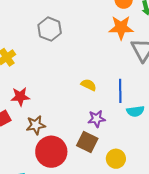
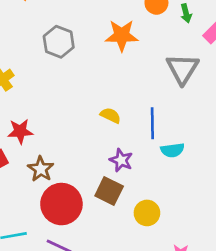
orange star: (121, 28) -> (122, 35), moved
purple star: (97, 119) -> (121, 160), turned 30
brown star: (36, 125) -> (41, 169), turned -30

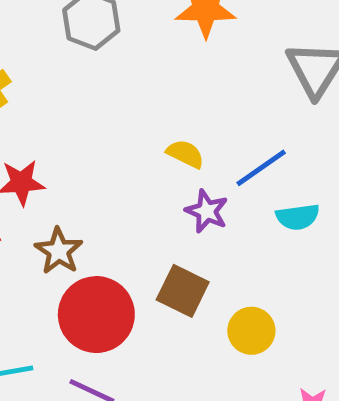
blue line: (152, 123) -> (261, 168), turned 56
purple star: (121, 160) -> (207, 211), moved

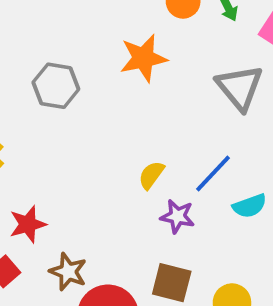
yellow semicircle: (185, 154) -> (151, 175), turned -68

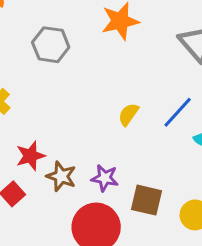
purple star: (177, 216) -> (105, 178), moved
brown star: (68, 272) -> (61, 176), moved

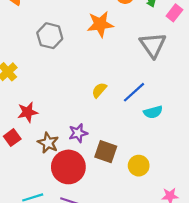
brown star: (61, 176) -> (48, 143), moved
purple star: (105, 178) -> (78, 133), turned -30

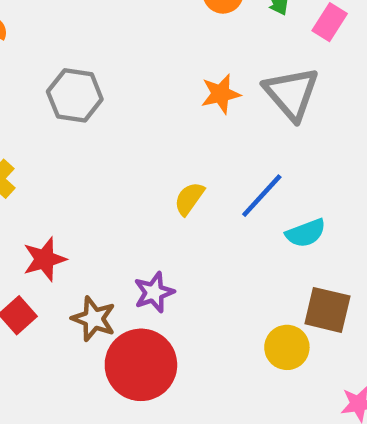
orange star: (100, 24) -> (221, 94), moved, size x0.7
brown square: (106, 152) -> (327, 310), moved

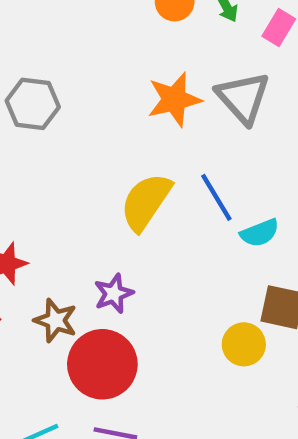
orange star: (221, 94) -> (174, 99), size x1.4
blue line: (262, 196) -> (216, 197), turned -72
yellow semicircle: (189, 199) -> (146, 202), size x1.8

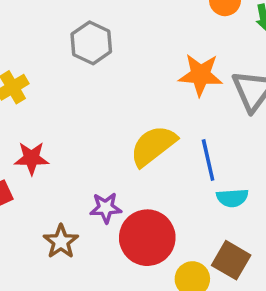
brown star: (55, 320) -> (61, 242), moved
red circle: (102, 364) -> (147, 238), moved

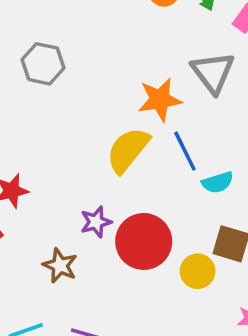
orange star: (200, 75) -> (160, 100), moved

